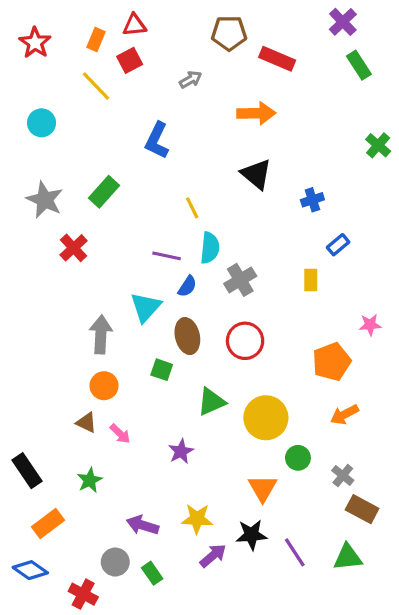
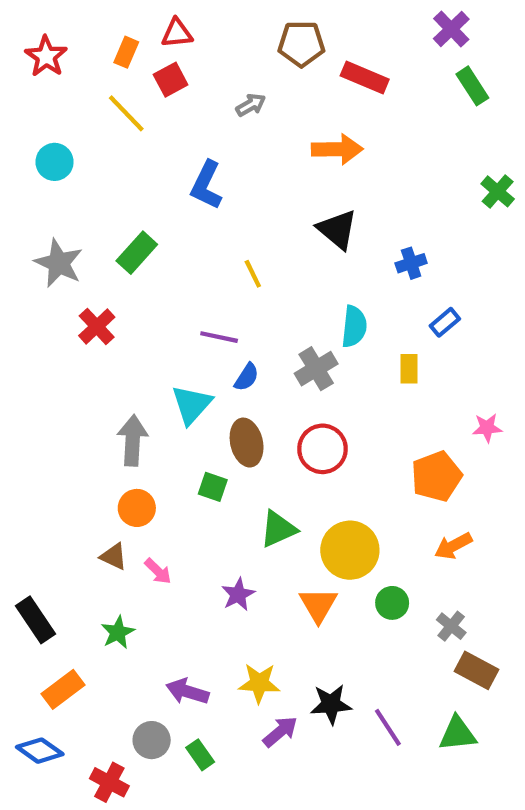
cyan semicircle: (210, 248) -> (354, 326), moved
orange triangle: (263, 488) -> (318, 605), moved

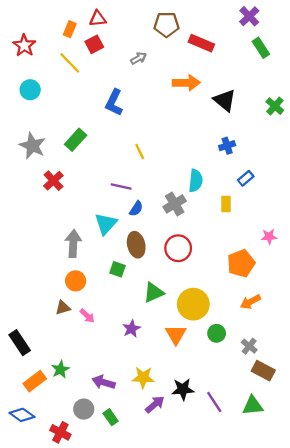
red star: (46, 56) -> (24, 45), moved
black triangle: (337, 229) -> (225, 100), moved
brown triangle: (114, 556) -> (63, 308), turned -42
green star: (118, 632) -> (60, 369), moved

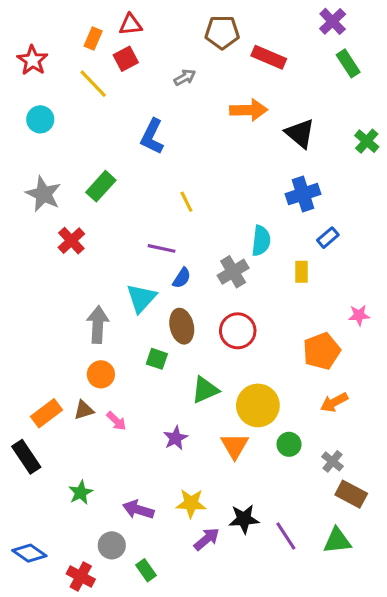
blue cross: (227, 146) -> (303, 194), size x1.5
orange rectangle: (35, 381) -> (46, 413), moved
green rectangle: (111, 417) -> (146, 570), moved

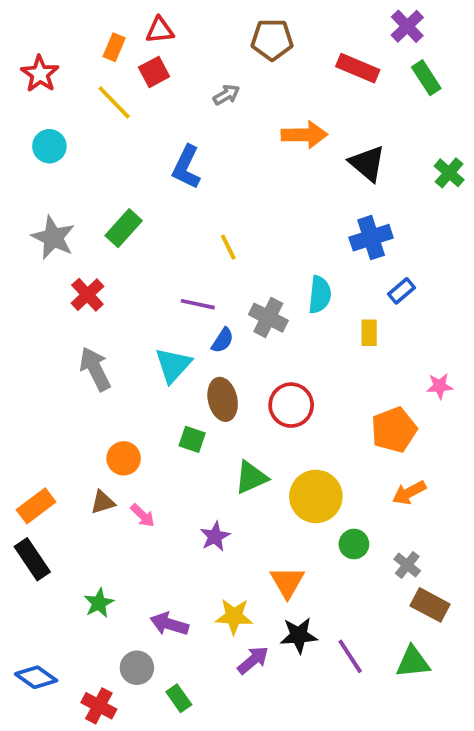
red rectangle: (269, 57) -> (358, 68), moved
gray cross: (233, 272) -> (268, 318), moved, turned -32
gray arrow: (98, 325) -> (95, 369), moved, turned -30
orange rectangle: (46, 413) -> (36, 506), moved
orange triangle: (235, 446) -> (287, 582), moved

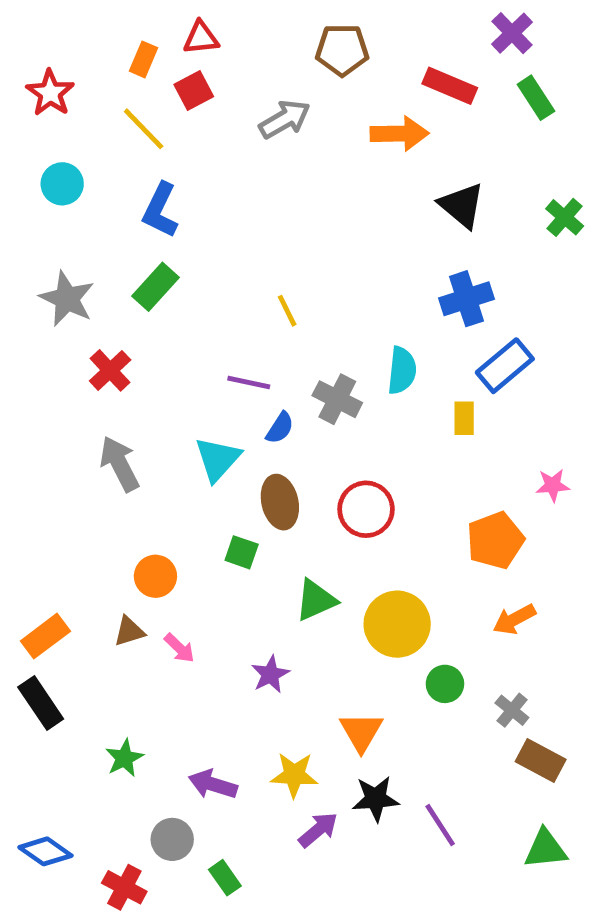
gray arrow: (226, 95) -> (285, 119), size x1.5
orange arrow: (304, 135) -> (400, 134), moved
blue L-shape: (186, 167) -> (160, 210), moved
blue rectangle: (402, 291) -> (505, 366), size x1.6
green triangle: (413, 662) -> (545, 849), moved

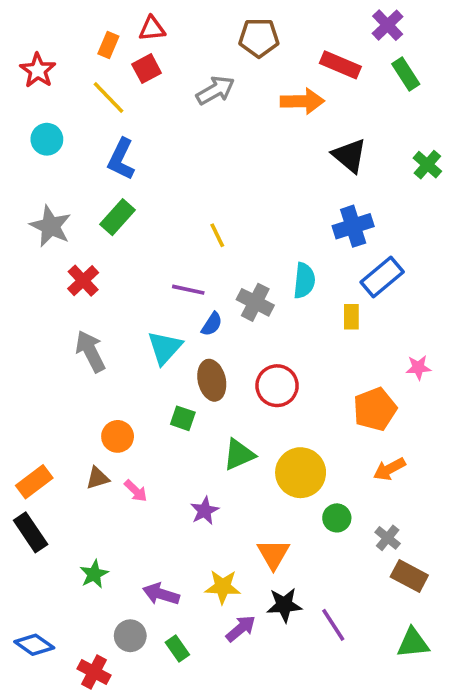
green rectangle: (225, 878) -> (177, 648), moved

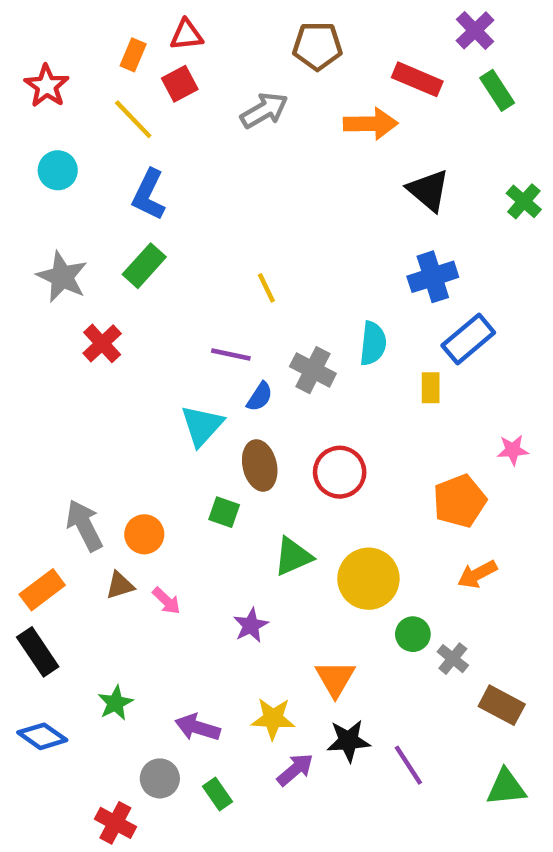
gray arrow: (90, 351) -> (84, 525), moved
gray cross: (388, 538) -> (453, 659), moved
blue diamond: (34, 645) -> (42, 736), moved

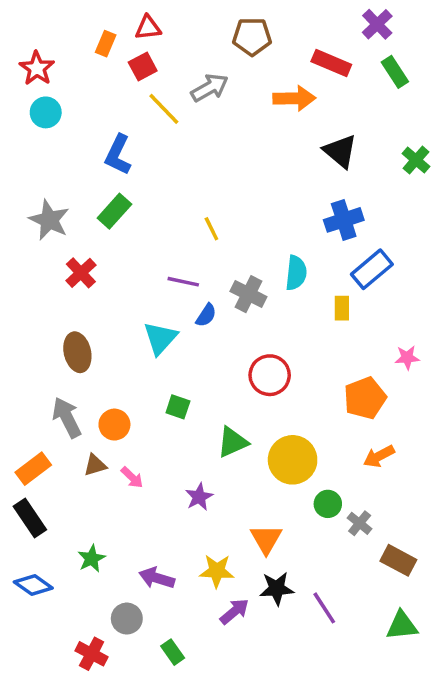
yellow line: (133, 119) -> (164, 109), moved
cyan circle: (58, 170) -> (46, 112), moved
brown ellipse: (260, 465) -> (77, 352), moved
green rectangle: (218, 794) -> (173, 652), moved

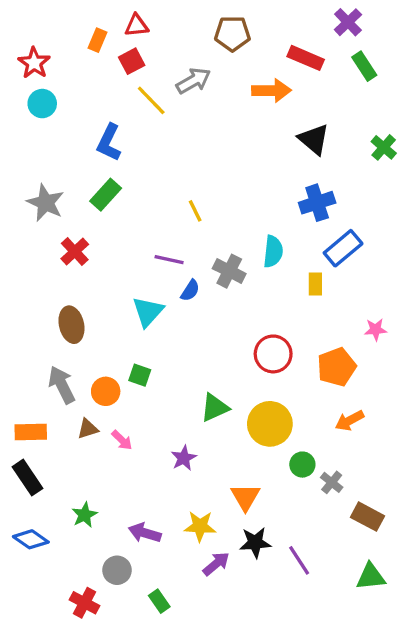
red circle: (270, 375) -> (273, 354), moved
green square: (178, 407) -> (140, 375), moved
orange rectangle: (33, 469) -> (31, 432), turned 36

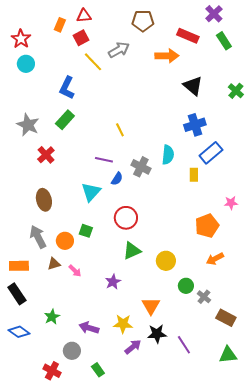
red circle: (273, 354) -> (126, 218), moved
yellow circle: (270, 424) -> (166, 261), size x0.7

